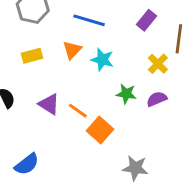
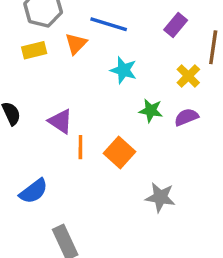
orange triangle: (72, 50) -> (76, 44), moved
yellow rectangle: (32, 56) -> (34, 50), moved
orange line: (78, 111) -> (80, 147), moved, turned 54

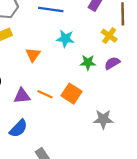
orange triangle: (76, 44) -> (33, 55), moved
purple triangle: (60, 121) -> (22, 96), moved, turned -30
orange line: (80, 147) -> (45, 94), turned -56

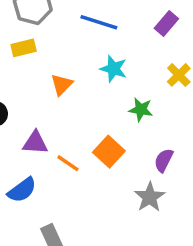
purple semicircle: (112, 63) -> (164, 160), moved, turned -42
orange line: (45, 94) -> (68, 163), moved
gray star: (103, 119) -> (150, 197), turned 30

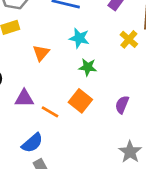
green star: (141, 110) -> (88, 67), moved
blue semicircle: (22, 190) -> (32, 143), moved
gray star: (150, 197) -> (130, 152), moved

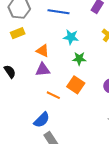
orange triangle: (41, 53) -> (43, 51), turned -40
purple triangle: (24, 98) -> (43, 70), moved

